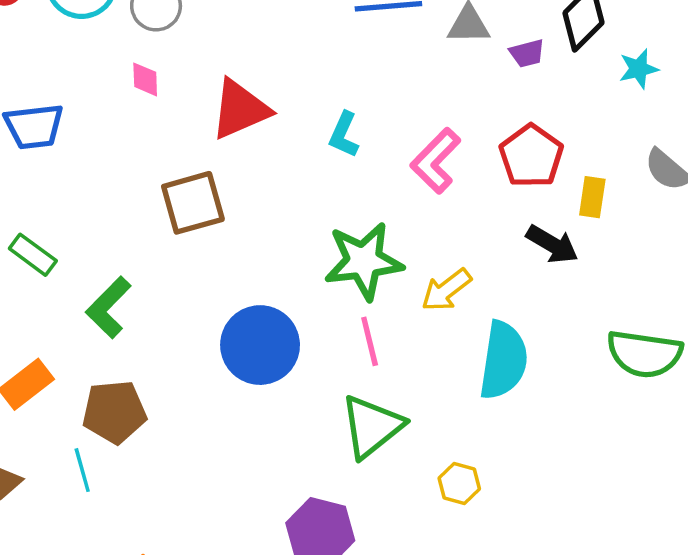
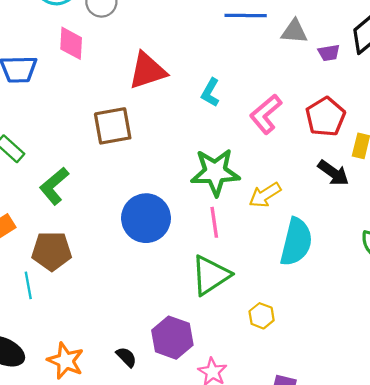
pink diamond: (145, 79) -> (71, 43), moved, size x1.5

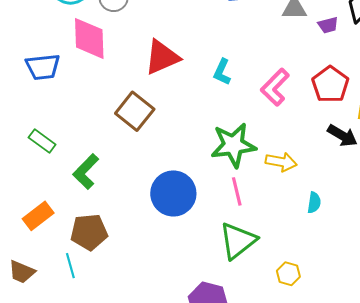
pink diamond: (71, 43) -> (89, 38), size x1.4
brown square: (113, 126) -> (135, 111), turned -36
yellow arrow: (265, 195) -> (281, 162), turned -132
cyan semicircle: (296, 242) -> (314, 203), size x0.5

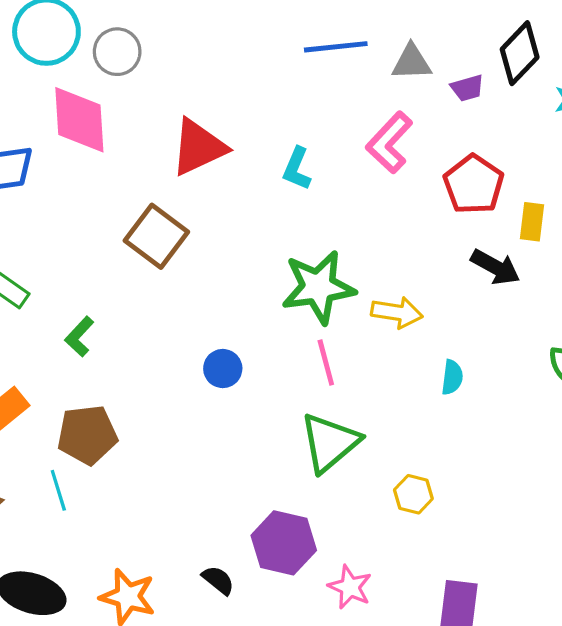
pink L-shape: (275, 87) -> (389, 143), moved
green L-shape: (86, 172) -> (79, 337), size x0.7
blue circle: (173, 193) -> (223, 369), size x0.5

